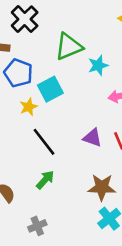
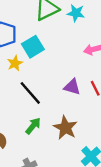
cyan star: (98, 65) -> (76, 13), moved, turned 30
brown star: (102, 187) -> (65, 128), moved, turned 30

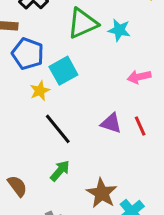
brown star: (65, 128) -> (102, 193), moved

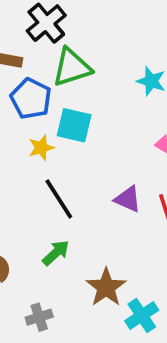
green triangle: (83, 23) -> (72, 67), moved
cyan square: (63, 71) -> (74, 125), turned 36

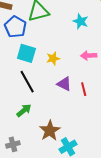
cyan square: (74, 125) -> (26, 53), moved
yellow star: (41, 148) -> (53, 58), moved

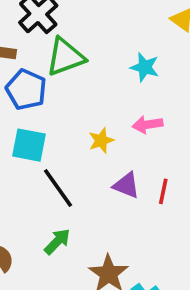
cyan square: (26, 53) -> (29, 145), moved
pink arrow: (89, 56) -> (148, 125), moved
red line: (84, 89) -> (163, 191), turned 32

